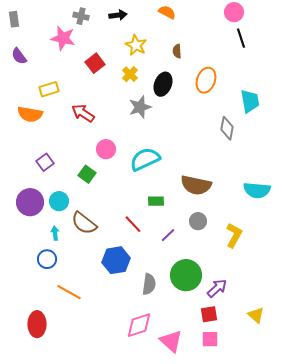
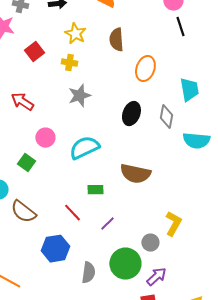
brown semicircle: (177, 51) -> (116, 40), size x1.6
yellow cross: (130, 74) -> (69, 63), turned -35
black ellipse: (163, 84) -> (131, 114), moved
cyan semicircle: (257, 190) -> (196, 141), moved
gray circle: (198, 221) -> (150, 243), moved

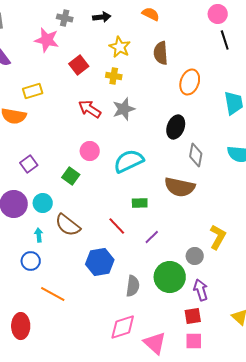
red arrow: (22, 102) -> (90, 109), moved
gray diamond: (166, 117) -> (196, 155), moved
purple arrow: (156, 277) -> (201, 290), turned -65

